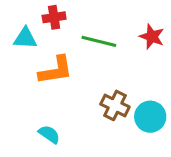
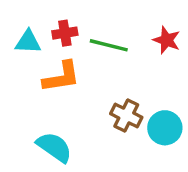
red cross: (54, 17) -> (65, 33), moved
cyan semicircle: (49, 134) -> (54, 147), size x1.5

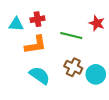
green line: (109, 45) -> (71, 36), moved
cyan semicircle: (54, 147) -> (40, 75), moved

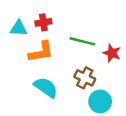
red star: (97, 23) -> (112, 53), moved
cyan circle: (96, 74) -> (100, 101), moved

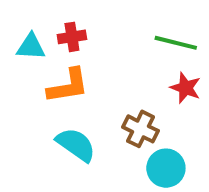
green line: (82, 41) -> (176, 43), moved

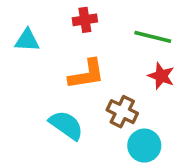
red cross: (72, 37) -> (85, 20), moved
orange L-shape: (68, 86) -> (87, 74), moved

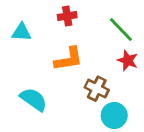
green line: (153, 37) -> (121, 29), turned 32
cyan semicircle: (66, 125) -> (34, 99), moved

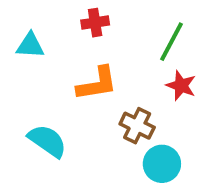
green line: (121, 29) -> (171, 42), turned 72

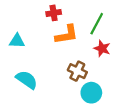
cyan triangle: (30, 45) -> (17, 41), moved
orange L-shape: (97, 84) -> (67, 34), moved

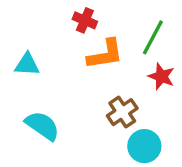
red cross: (54, 13) -> (85, 20), turned 32
brown cross: (77, 71) -> (122, 112), turned 30

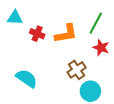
red cross: (85, 20) -> (37, 34), moved
cyan triangle: (27, 65) -> (15, 18), moved

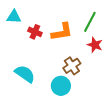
cyan circle: (90, 91) -> (61, 86), moved

